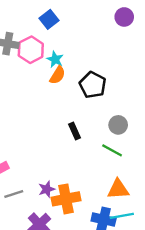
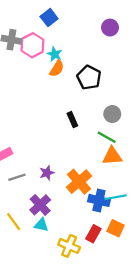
purple circle: (124, 17) -> (110, 28), moved
orange triangle: (118, 189) -> (112, 156), moved
orange cross: (66, 199) -> (79, 182), moved, turned -30

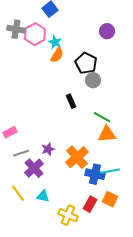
purple circle: (110, 28) -> (107, 31), moved
gray circle: (112, 114) -> (93, 80), moved
purple cross: (40, 205) -> (34, 168), moved

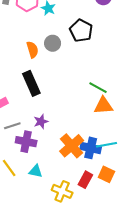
orange semicircle: (57, 55) -> (32, 50), moved, turned -49
gray circle: (93, 80) -> (53, 43), moved
black rectangle: (71, 101) -> (31, 83), moved, size x1.6
orange cross: (77, 157) -> (72, 146), moved
purple cross: (34, 168) -> (26, 142), turned -36

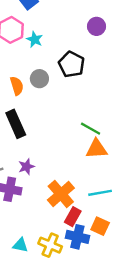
blue cross: (91, 148) -> (77, 237), moved
cyan triangle: (36, 171) -> (20, 245), moved
red rectangle: (85, 180) -> (73, 217), moved

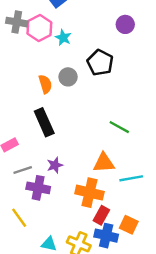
orange triangle: (97, 149) -> (104, 163), moved
cyan line: (100, 193) -> (131, 178), moved
orange cross: (61, 194) -> (89, 193), turned -36

